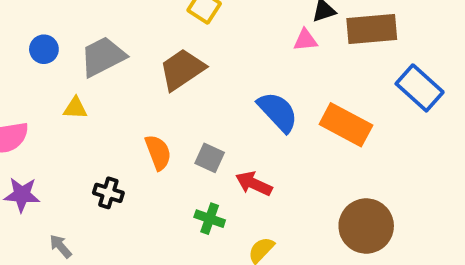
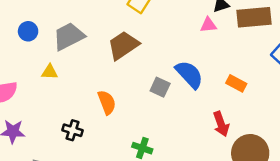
orange rectangle: (346, 125) -> (236, 83), size x0.6
gray square: (210, 158) -> (160, 87), moved
red arrow: (254, 184) -> (221, 124), moved, turned -135

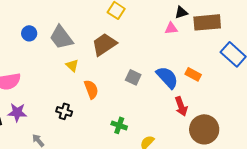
gray trapezoid: (69, 36) -> (61, 37), turned -100
yellow triangle: (50, 72) -> (72, 65), moved, turned 40
blue semicircle: (189, 74) -> (167, 77), moved

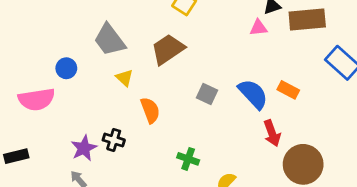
blue circle: (29, 33) -> (66, 68), moved
purple star: (17, 112) -> (84, 148), moved, turned -30

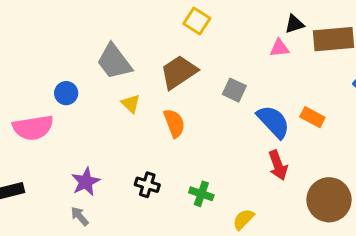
gray square: (207, 94) -> (234, 90), moved
orange semicircle: (150, 110) -> (174, 123), moved
red arrow: (272, 133) -> (278, 165), moved
black cross: (114, 140) -> (147, 185), moved

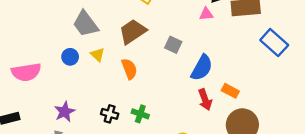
blue circle: (66, 93) -> (70, 57), moved
orange rectangle: (312, 117) -> (230, 91), moved
blue semicircle: (273, 122) -> (202, 68), turned 72
green cross: (201, 194) -> (140, 114), moved

